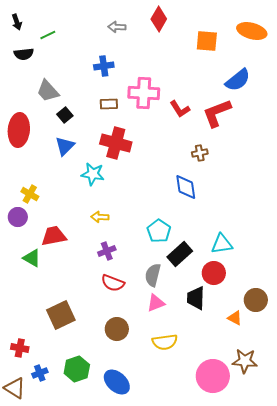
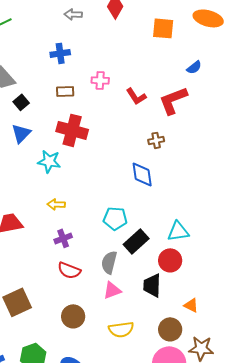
blue semicircle: (238, 80) -> (194, 67), size x0.6
pink cross: (144, 93) -> (100, 80), size x0.6
cyan pentagon: (159, 231) -> (115, 218), turned -30
brown circle: (256, 300) -> (170, 329), moved

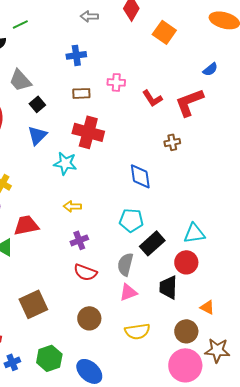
orange square: (163, 28) -> (164, 32), moved, turned 30
blue diamond: (142, 174) -> (140, 176), moved

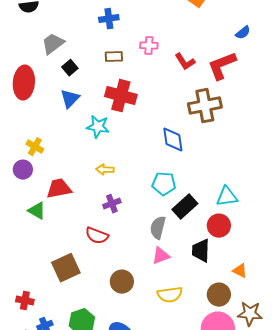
gray trapezoid: (20, 80) -> (53, 44), turned 95
brown cross: (172, 142) -> (205, 106), size x2.0
red semicircle: (85, 272) -> (97, 236), moved

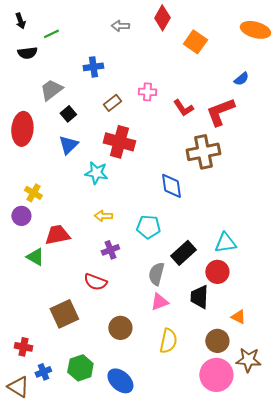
blue cross: (109, 19) -> (93, 67), moved
brown rectangle: (114, 57) -> (112, 103), turned -36
cyan pentagon: (164, 184) -> (148, 227), moved
yellow semicircle: (170, 295) -> (168, 341), turned -70

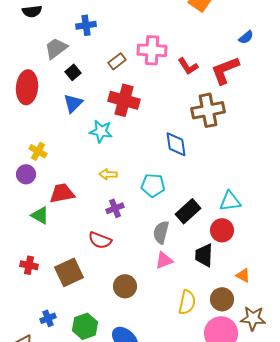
blue cross: (93, 67) -> (86, 25), moved
pink cross: (147, 92) -> (152, 50), size x1.6
yellow semicircle: (168, 341) -> (187, 302), moved
red cross: (23, 347) -> (29, 265), moved
blue cross: (43, 372) -> (48, 318), moved

